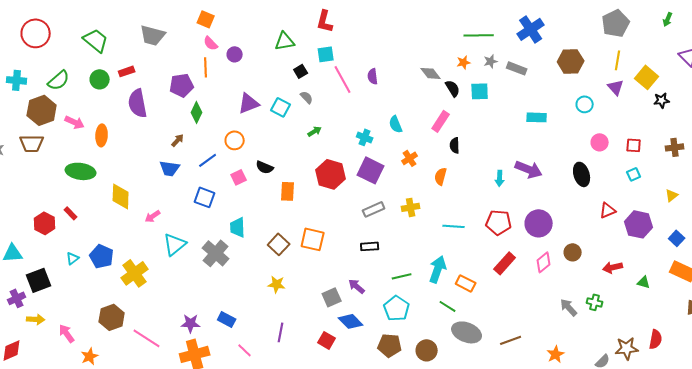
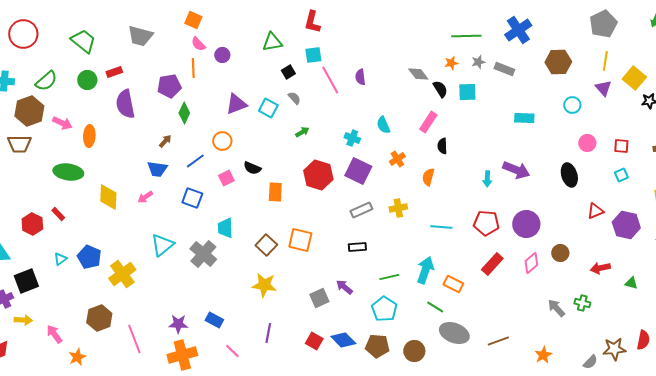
pink arrow: (153, 216) -> (145, 197), moved
yellow star: (277, 284) -> (264, 285), size x1.4
blue diamond: (351, 321) -> (343, 340), moved
pink line: (147, 338) -> (134, 339), turned 36

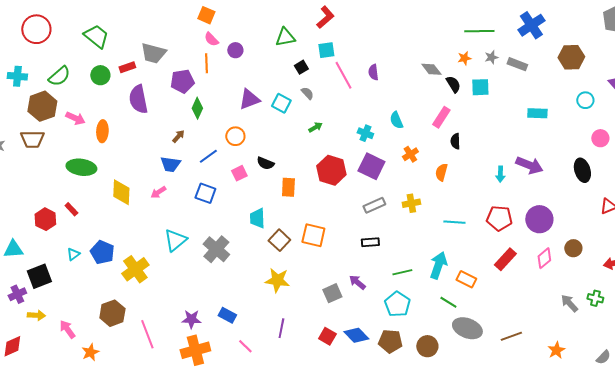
red L-shape: (312, 22) -> (325, 17), turned -145
gray trapezoid: (140, 36) -> (153, 53), moved
cyan trapezoid: (225, 228) -> (257, 218), moved

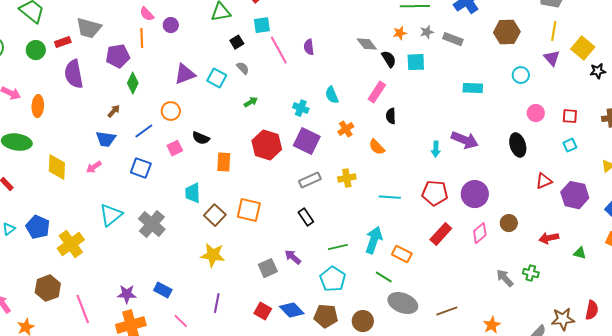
orange semicircle: (441, 172) -> (377, 147), turned -60
black rectangle: (370, 242) -> (306, 217), turned 60

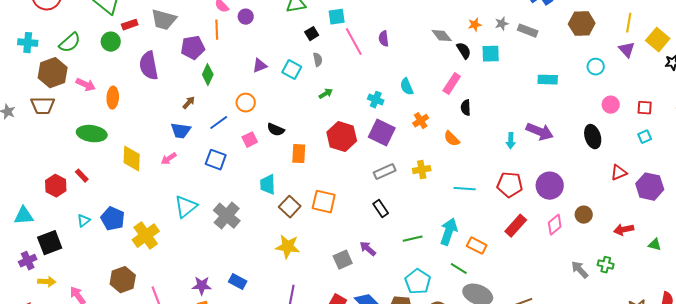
red rectangle: (63, 42) -> (130, 25), moved
gray semicircle: (243, 68) -> (318, 60), turned 32
purple triangle: (185, 74) -> (260, 66), size x0.7
cyan pentagon: (333, 279) -> (418, 282), moved

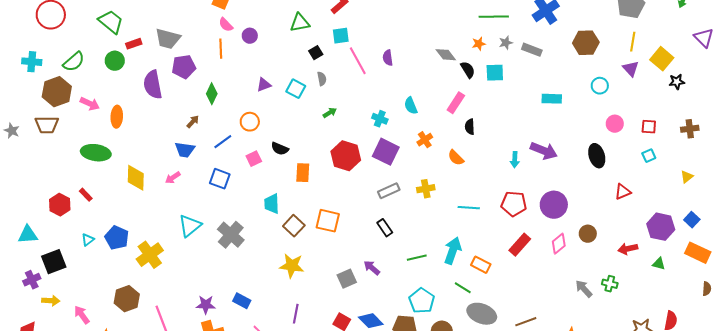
purple pentagon: (193, 48) -> (184, 67), moved
purple hexagon: (650, 187) -> (661, 227), moved

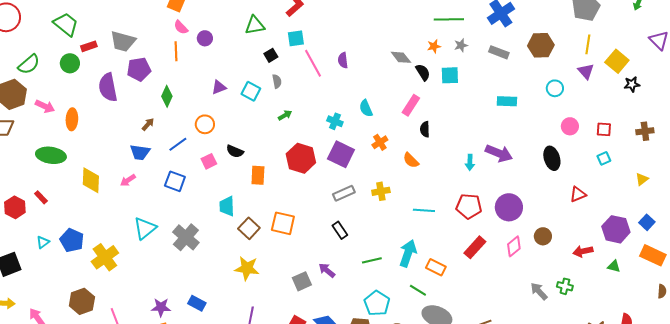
gray rectangle: (532, 50) -> (499, 52), moved

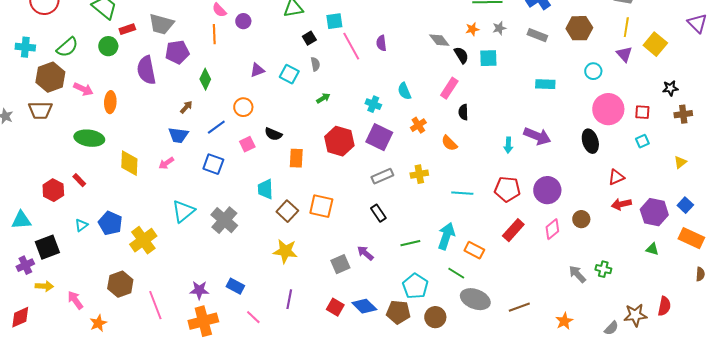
black star: (632, 84) -> (670, 88), moved
pink circle: (570, 126) -> (608, 109), size x1.8
red arrow: (583, 251) -> (621, 204), moved

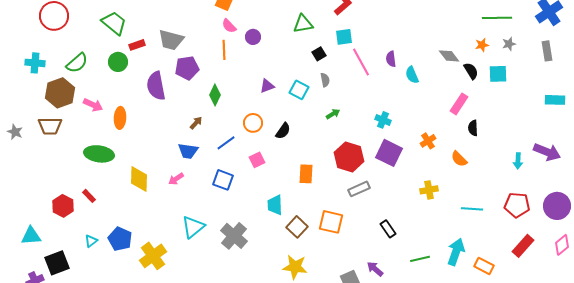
gray rectangle: (537, 35) -> (547, 51), turned 60
cyan semicircle: (404, 91) -> (412, 75), moved
black semicircle: (273, 134) -> (283, 131), moved, turned -78
gray rectangle: (382, 176) -> (359, 189), moved

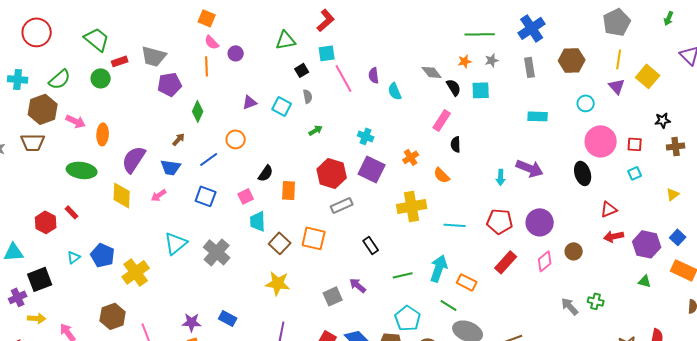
purple semicircle: (156, 86) -> (134, 159), moved, turned 44
black semicircle: (283, 131) -> (266, 173), moved
pink square: (257, 160) -> (246, 196), moved
yellow cross: (429, 190) -> (412, 206), size x1.6

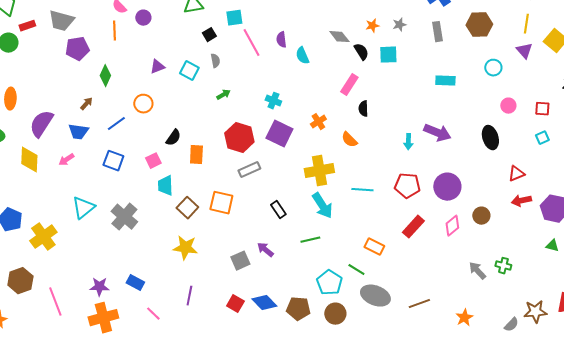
pink circle: (601, 141) -> (508, 106), size x0.5
cyan arrow: (439, 268) -> (322, 206), moved, turned 128
cyan pentagon: (408, 318) -> (329, 283), moved

